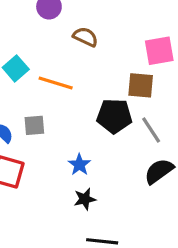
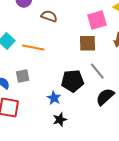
black pentagon: (114, 116) -> (73, 81), moved

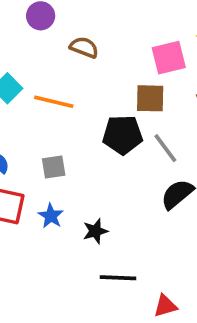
gray square: (23, 76) -> (54, 167), moved
black pentagon: (73, 81) -> (123, 135), moved
blue star: (54, 98) -> (51, 216), moved

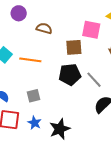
pink square: (169, 58) -> (91, 30), turned 30
brown square: (150, 98) -> (74, 47), moved
black star: (95, 231) -> (60, 129), size x1.5

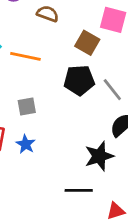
brown square: (74, 47) -> (87, 43), turned 30
black star: (60, 129) -> (99, 156), moved

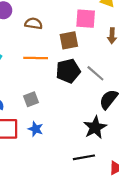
brown square: (87, 43) -> (69, 40), turned -30
orange line: (25, 56) -> (36, 58), moved

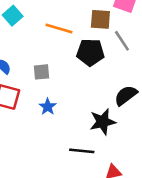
gray line: (95, 73) -> (122, 41), moved
blue star: (36, 129) -> (48, 107), moved

